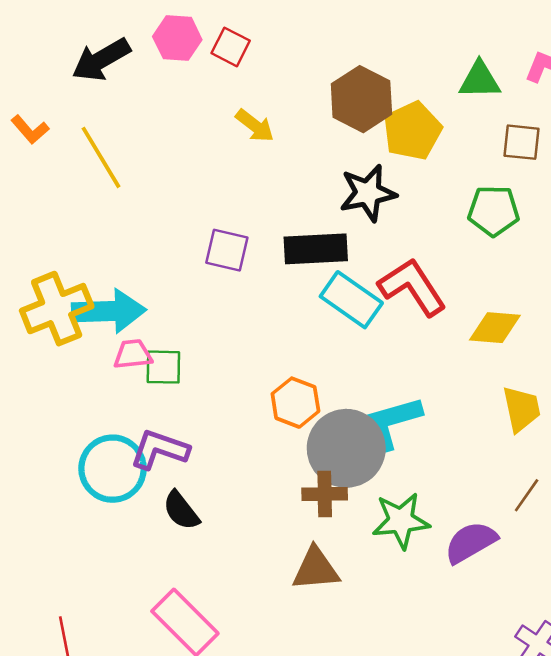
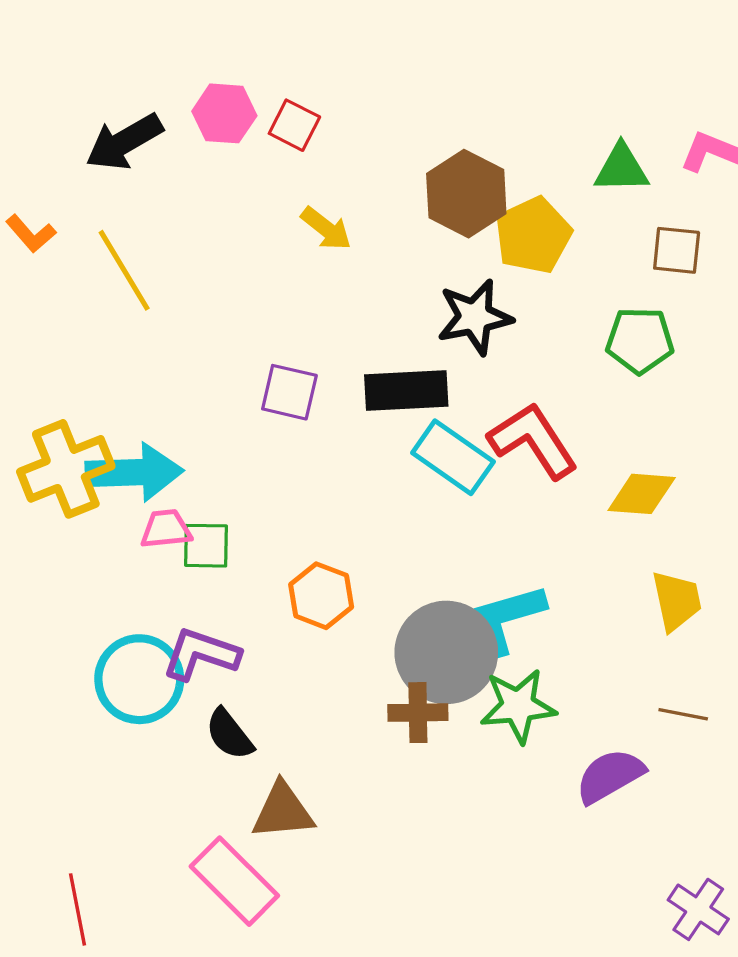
orange hexagon: (295, 403) -> (321, 596), moved
brown line: (527, 495) -> (683, 714), turned 66
green star: (401, 521) -> (518, 706), moved
brown triangle: (316, 569) -> (283, 811), moved

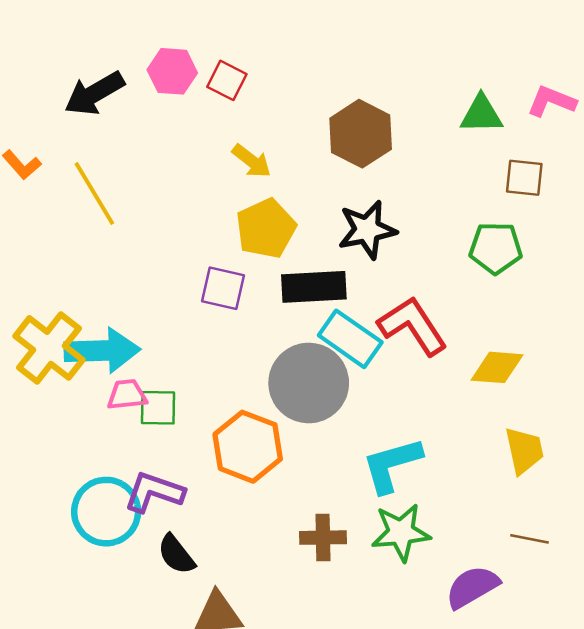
yellow pentagon: (533, 235) -> (266, 228), moved
yellow cross: (66, 469) -> (49, 348), turned -30
orange hexagon: (321, 596) -> (248, 447), size x1.4
gray circle: (446, 652) -> (309, 383), moved

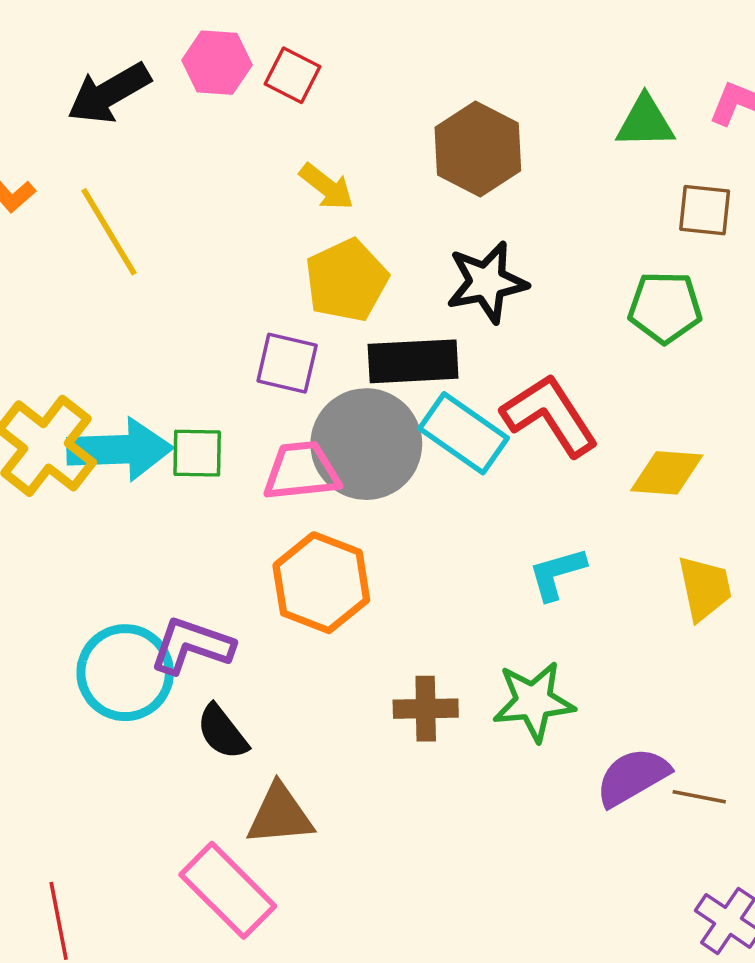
gray circle: (309, 383) -> (366, 444), moved
pink trapezoid: (127, 395) -> (301, 471), moved, size x1.4
green square: (158, 408) -> (197, 453), moved
cyan L-shape: (392, 465) -> (557, 574), moved, size x0.7
brown line: (529, 539) -> (699, 797), moved

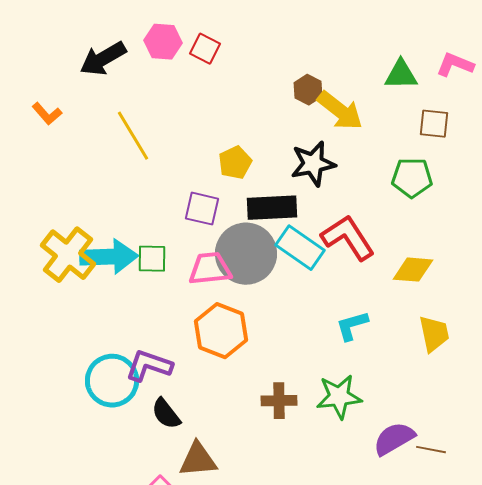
brown hexagon: (478, 149) -> (308, 90), size x0.6
yellow arrow: (327, 187) -> (340, 111), moved, size x1.5
yellow line: (109, 232) -> (133, 136), moved
yellow pentagon: (346, 280) -> (235, 163), size x0.7

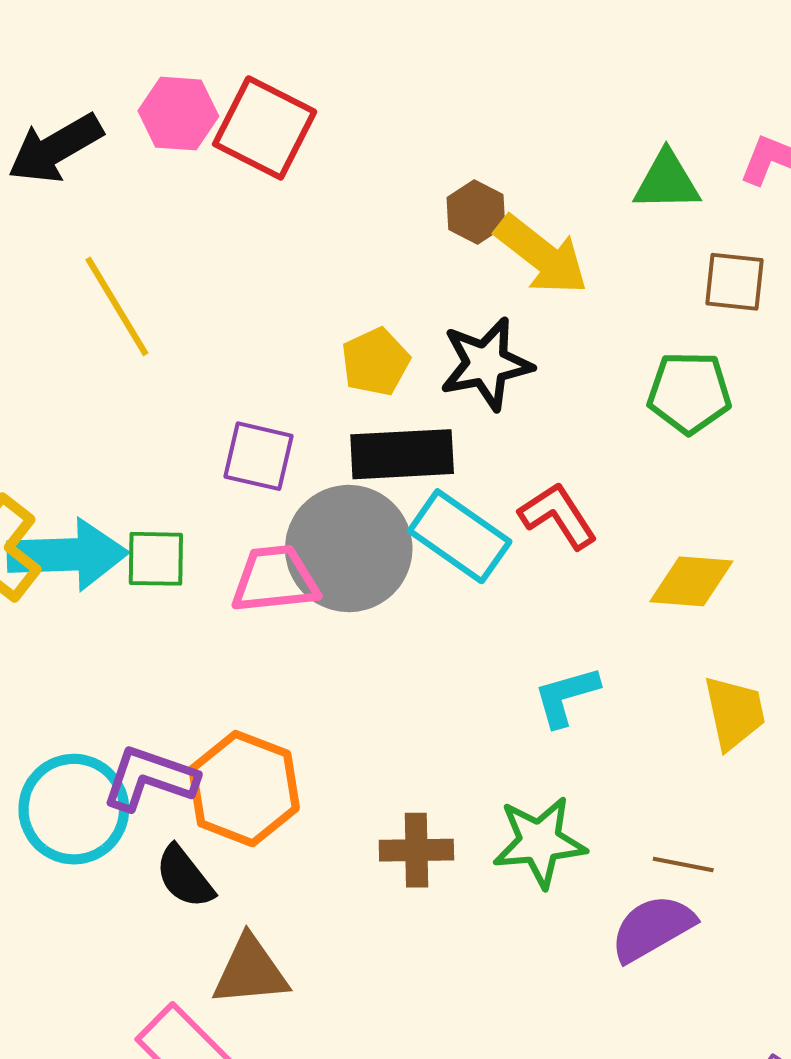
red square: (205, 49) -> (265, 128), size x1.6
yellow pentagon: (235, 163) -> (375, 362), moved
red L-shape: (348, 238) -> (558, 516), size x0.7
orange hexagon: (221, 331) -> (244, 789), moved
brown line: (431, 450) -> (683, 864), moved

